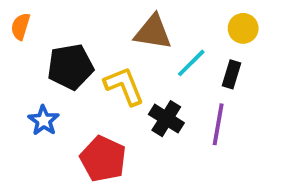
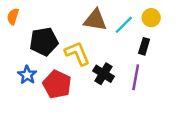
cyan line: (191, 63) -> (124, 25), moved
red pentagon: (103, 159) -> (57, 84), moved

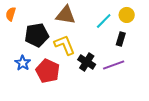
brown triangle: (95, 20) -> (66, 15), moved
purple line: (136, 77) -> (114, 65), turned 60

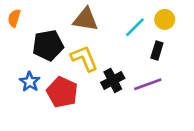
black cross: (87, 62) -> (113, 80), turned 30

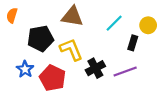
yellow circle: (165, 19) -> (148, 25), moved

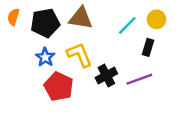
yellow circle: (148, 25) -> (157, 19), moved
black pentagon: (40, 38) -> (45, 23), moved
blue star: (25, 69) -> (45, 57), moved

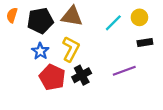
black rectangle: (148, 47) -> (145, 42), moved, turned 64
yellow L-shape: (79, 55) -> (71, 49), turned 50
black cross: (106, 76) -> (82, 75), moved

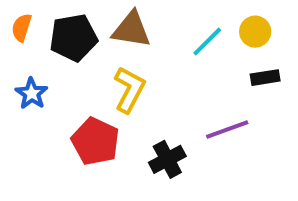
blue star: (40, 51) -> (32, 93), moved
black cross: (82, 75) -> (167, 159), moved

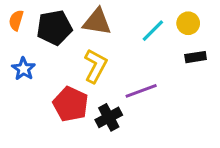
purple line: (227, 129) -> (141, 91), moved
black cross: (167, 159) -> (109, 117), moved

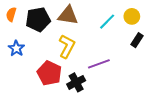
black rectangle: (196, 57) -> (137, 40), turned -48

